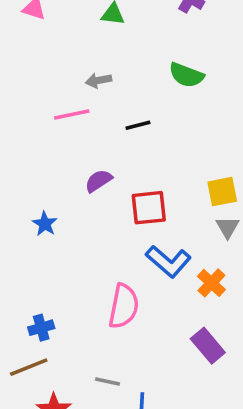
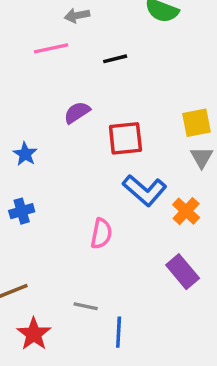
pink semicircle: (124, 306) -> (101, 234), size x0.7
blue cross: (41, 328) -> (22, 211), moved

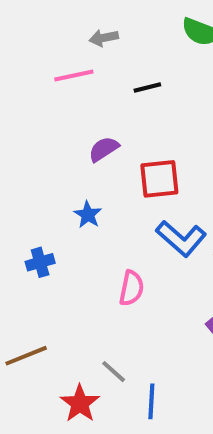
blue star: (25, 154) -> (88, 215), moved
gray line: (86, 306) -> (114, 372), turned 30
red star: (34, 334) -> (80, 403), moved

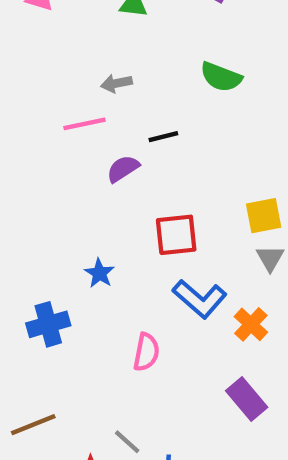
purple semicircle: (104, 149) -> (123, 169), moved
blue cross: (40, 262) -> (48, 324), size x1.4

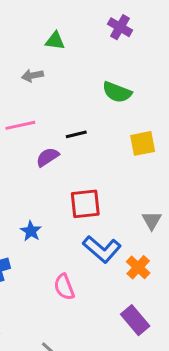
gray arrow: (116, 83) -> (32, 76), moved
yellow square: (264, 216) -> (143, 143), moved
pink semicircle: (146, 352) -> (64, 287), turned 148

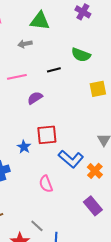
green triangle: (55, 41) -> (40, 21), size x1.5
black line: (76, 134) -> (54, 70), moved
red square: (85, 204) -> (47, 135), moved

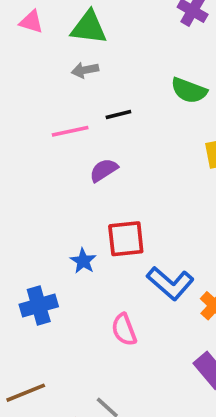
green triangle: (40, 21) -> (89, 27), moved
black line: (54, 70) -> (118, 115), moved

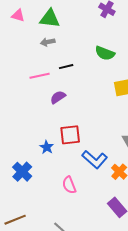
blue cross: (39, 306) -> (22, 172), turned -30

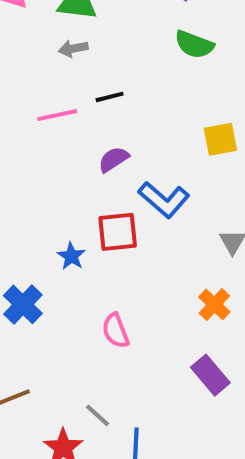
green semicircle: (105, 53) -> (194, 45), moved
purple semicircle: (58, 97) -> (114, 159), moved
blue L-shape: (95, 159) -> (164, 200), moved

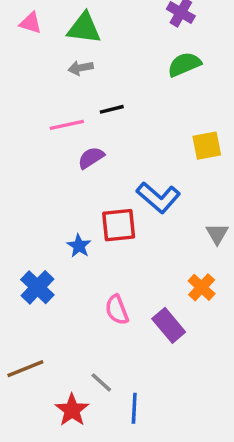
green semicircle: (194, 45) -> (184, 64), turned 136
purple semicircle: (114, 159) -> (91, 158), moved
purple rectangle: (210, 375) -> (169, 325), moved

